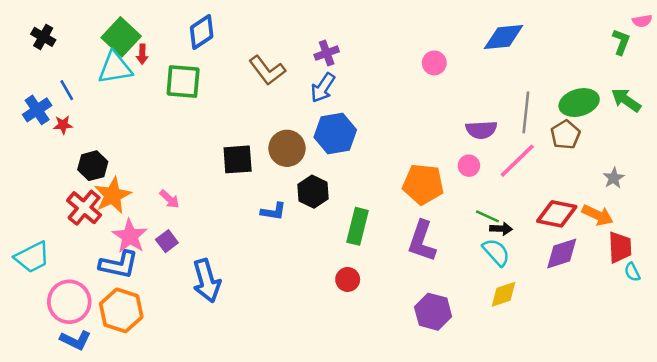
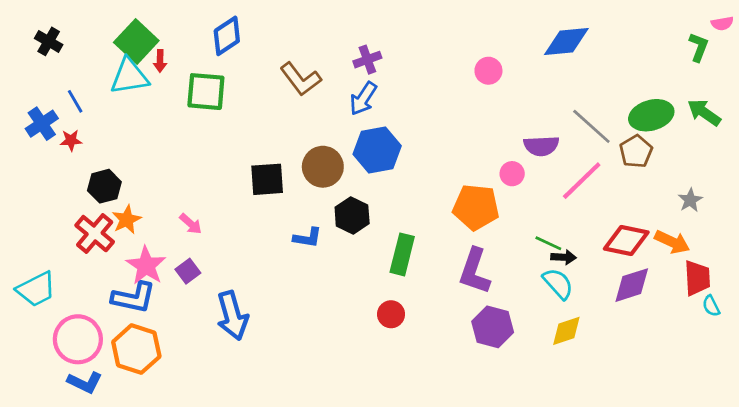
gray line: (526, 112) -> (591, 126), turned -54
pink circle: (469, 166) -> (512, 174), moved
orange star: (113, 195) -> (127, 220), size x0.7
purple hexagon: (433, 312) -> (493, 327), moved

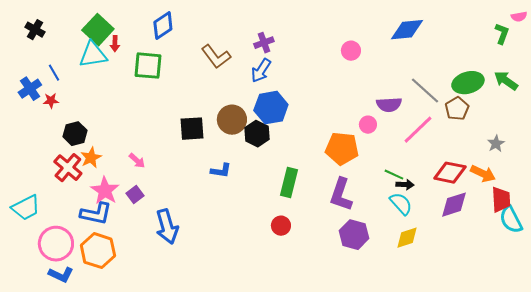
black hexagon: (352, 215) -> (257, 134), moved
cyan semicircle: (711, 306) -> (511, 220), size x1.8

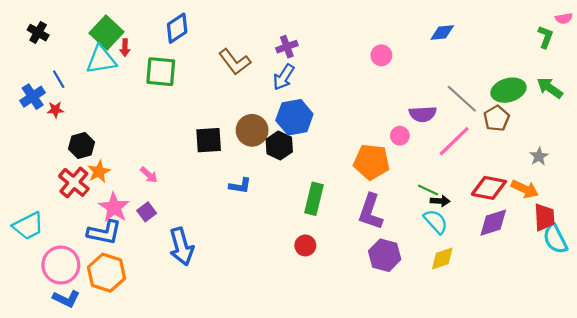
blue diamond: (407, 30) -> (442, 33), size x0.7

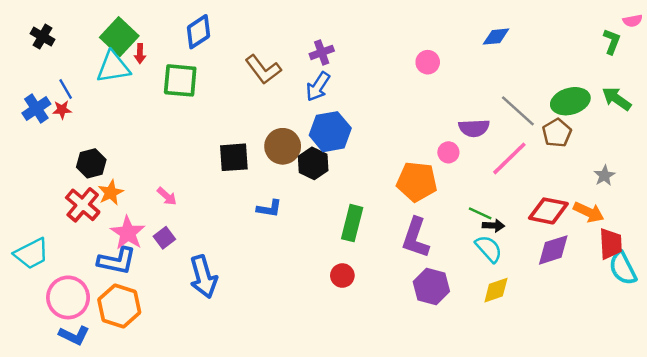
red star: (55, 110) -> (62, 110), moved

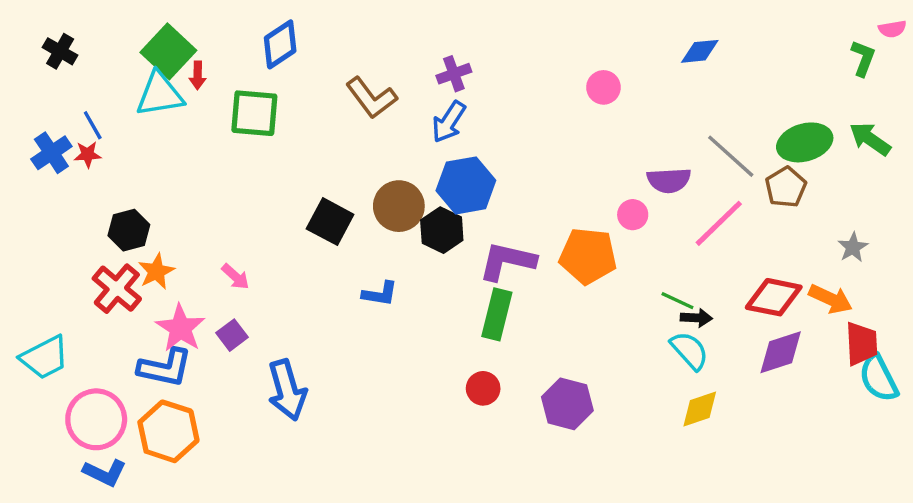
black square: (234, 157) -> (330, 222), turned 32
purple L-shape: (416, 238) -> (507, 261), moved, turned 84
purple hexagon: (431, 286) -> (567, 404), moved

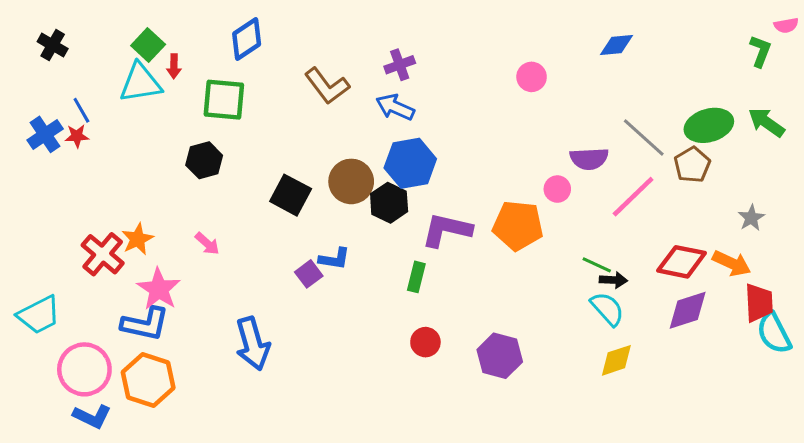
green square: (168, 51) -> (148, 45), size x0.7
blue arrow: (449, 122) -> (395, 107), turned 81
black hexagon: (129, 230) -> (204, 160), moved
green rectangle: (497, 314) -> (416, 277), moved, size x0.7
purple square: (232, 335) -> (309, 274), moved

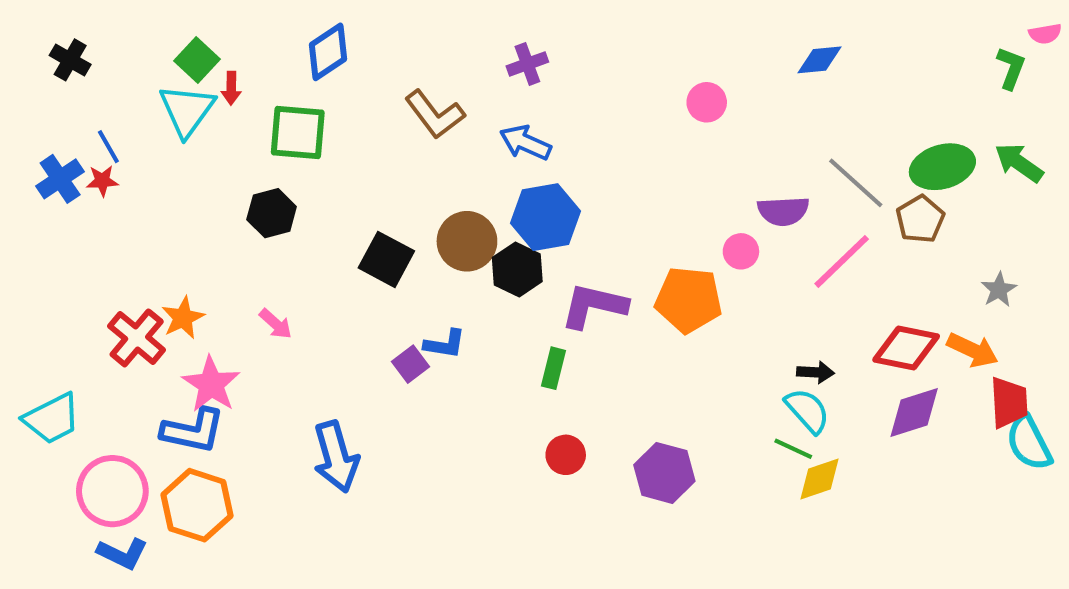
purple cross: (400, 65) -> (527, 64), moved
cyan triangle: (141, 83) -> (187, 110), turned -45
green line: (597, 265) -> (793, 449), moved

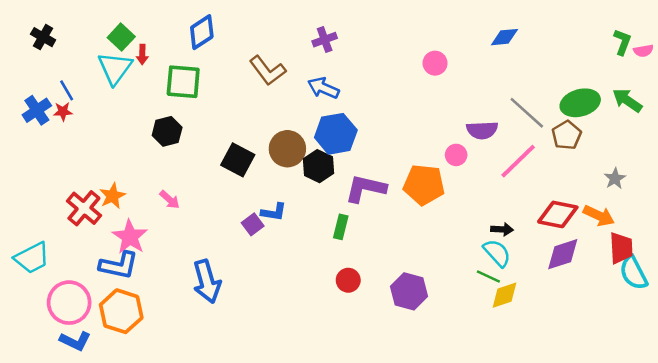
pink semicircle: (1045, 34) -> (643, 51), moved

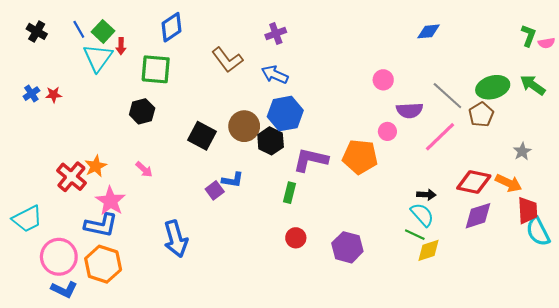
pink circle: (435, 63) -> (383, 80), moved
blue line: (67, 90) -> (79, 29), moved
blue cross: (37, 110) -> (31, 94), size x0.7

